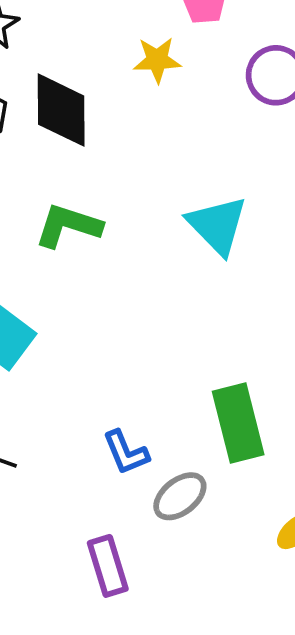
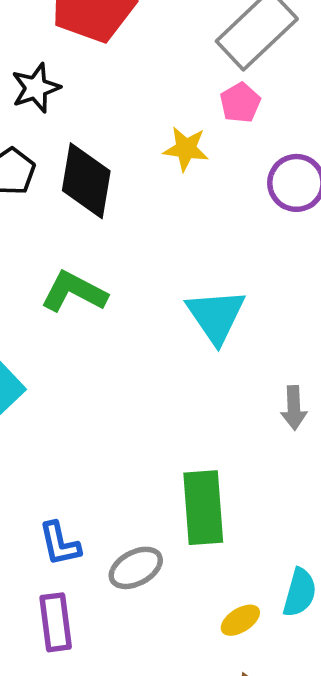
blue L-shape: (126, 452) -> (60, 544), moved

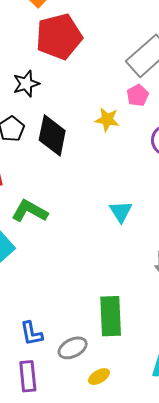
green L-shape: (74, 292) -> (30, 211), moved
cyan triangle: (216, 316) -> (121, 212), size x0.7
yellow ellipse: (240, 620) -> (99, 377), moved

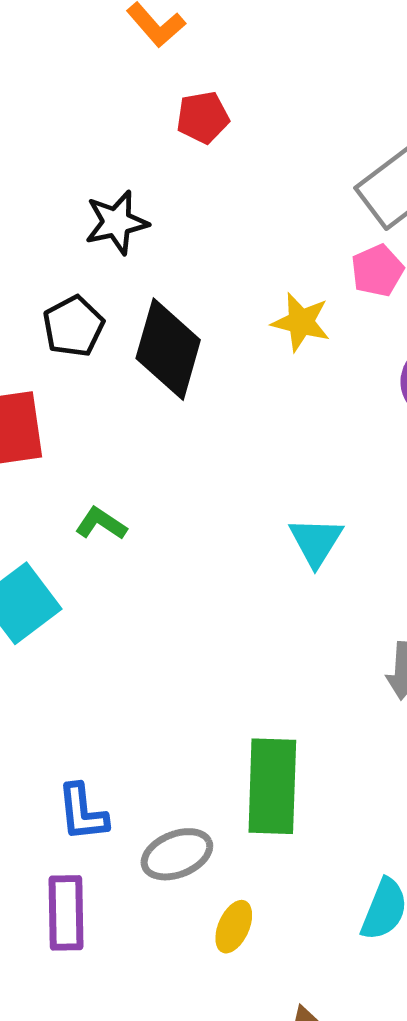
red pentagon: (59, 37) -> (203, 117), size x0.5
green L-shape: (30, 211) -> (101, 524), size x0.6
yellow ellipse: (99, 377) -> (234, 927), turned -40

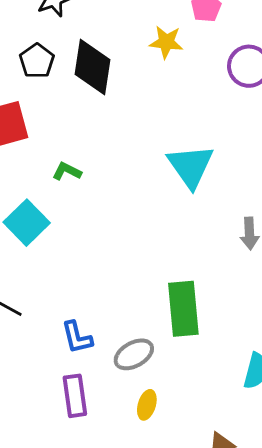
cyan triangle: (316, 542) -> (191, 166), size x1.5
yellow ellipse: (234, 927) -> (147, 405), moved

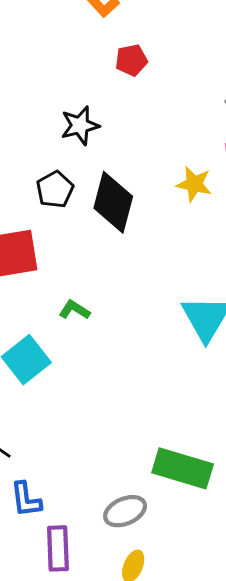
green rectangle: (183, 309) -> (183, 468), turned -74
blue L-shape: (77, 337) -> (26, 499), moved

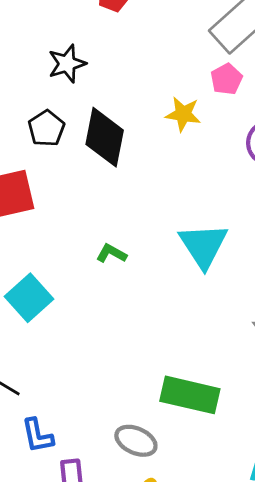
green L-shape: (74, 310) -> (111, 253), moved
gray ellipse: (125, 511) -> (136, 441), turned 51

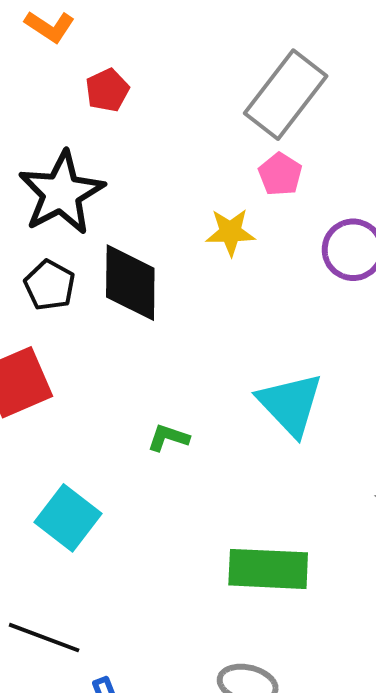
black star: (67, 64) -> (61, 193), size x1.6
green rectangle: (190, 395) -> (268, 569), moved

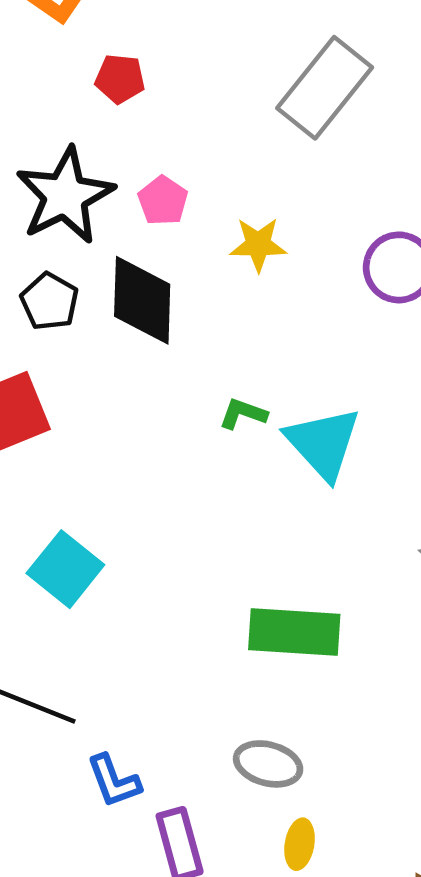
red pentagon: (107, 90) -> (120, 79), turned 30
pink pentagon: (280, 174) -> (163, 201), moved
green L-shape: (168, 438) -> (243, 414), moved

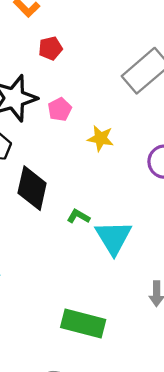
red pentagon: (120, 79) -> (50, 48), turned -30
black diamond: (142, 300) -> (32, 188), moved

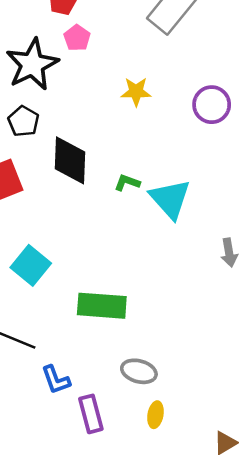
pink pentagon: (60, 109) -> (77, 38), moved
green rectangle: (83, 324) -> (102, 306), moved

